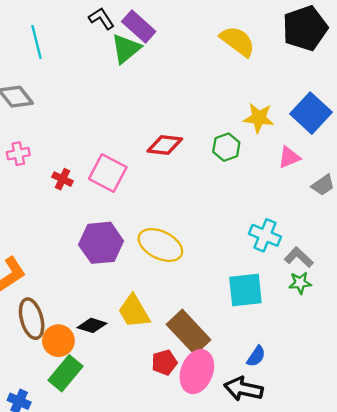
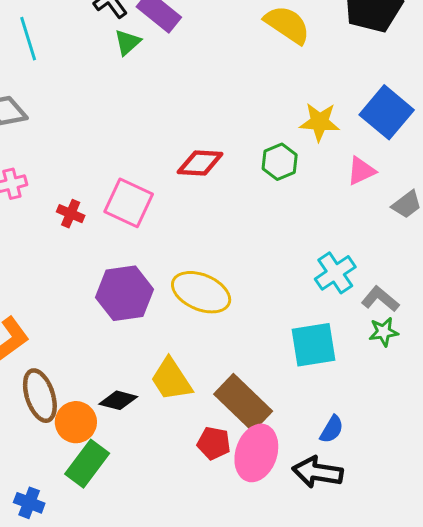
green triangle: (126, 49) -> (127, 42), moved, size x0.7
cyan cross: (265, 235) -> (335, 273), turned 36
red pentagon: (164, 362) -> (214, 443), turned 30

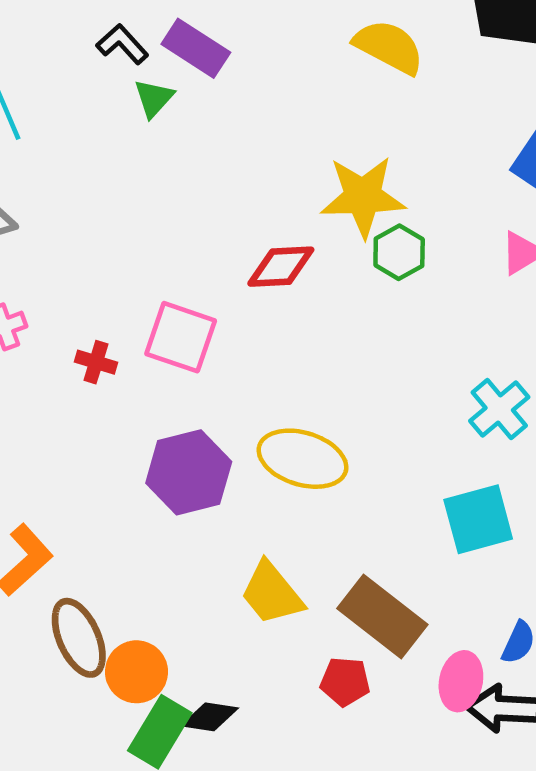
yellow star: (320, 122) -> (363, 197), moved, size x1.4
black diamond: (118, 400) -> (210, 717), moved
pink ellipse: (256, 453) -> (461, 681), moved, size x0.7

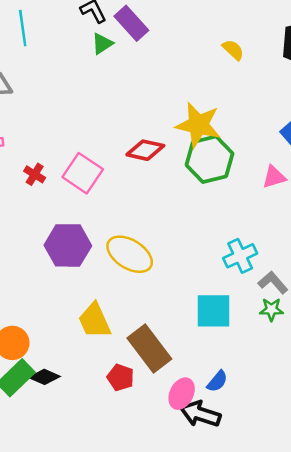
yellow semicircle: (389, 47) -> (233, 50), size x0.6
green hexagon: (399, 252) -> (210, 159), size x1.6

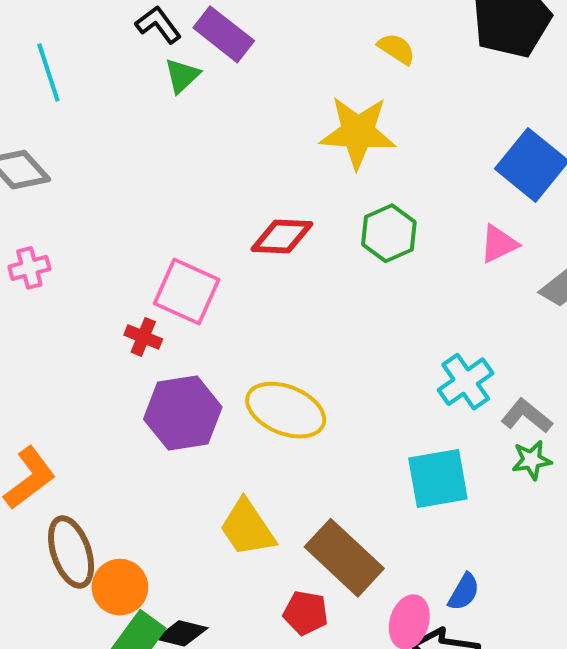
yellow star: (198, 125) -> (358, 132), moved
green hexagon: (210, 159) -> (389, 233), size x0.7
red cross: (35, 174) -> (143, 337), moved

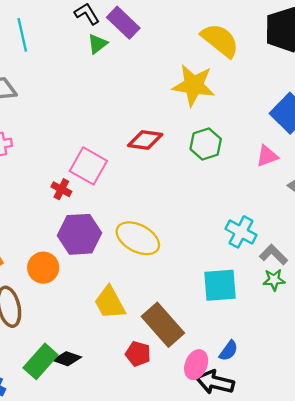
yellow semicircle: (396, 49) -> (220, 40), size x1.8
cyan cross: (466, 382) -> (241, 232), turned -32
orange circle: (120, 587) -> (43, 268), moved

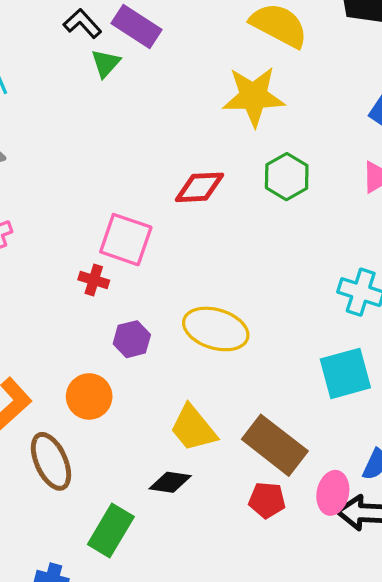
purple hexagon: (80, 234) -> (132, 339), size x0.6
red pentagon: (138, 354) -> (267, 500), moved
black diamond: (67, 359) -> (170, 482), moved

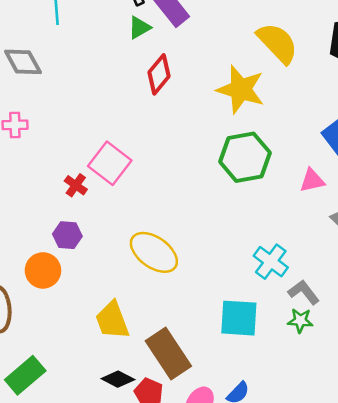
green hexagon: (287, 177) -> (245, 157), size x1.4
red diamond: (200, 187) -> (159, 74), moved, turned -66
purple hexagon: (132, 339) -> (67, 235), moved
black diamond: (170, 482) -> (118, 379), moved

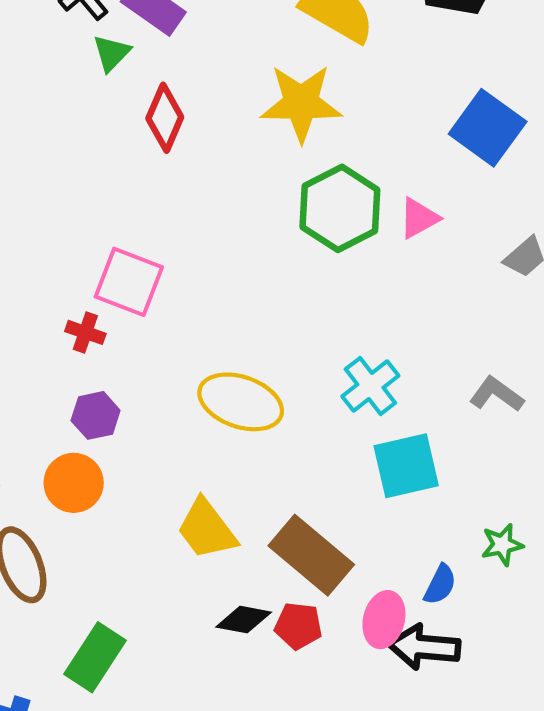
pink triangle: (312, 180) -> (419, 218), moved
cyan cross: (271, 262) -> (370, 386), moved, turned 32
green star: (300, 321) -> (502, 545), moved

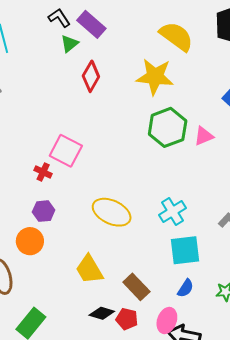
brown rectangle: (311, 555) -> (136, 287), size x0.7
blue semicircle: (440, 585) -> (186, 288), moved

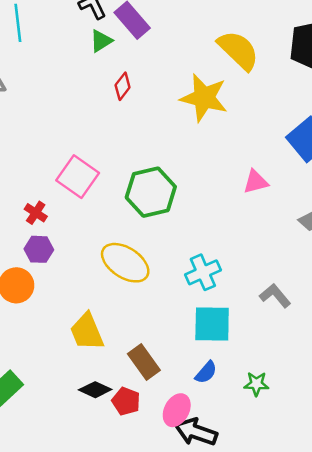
red diamond: (91, 76) -> (123, 86), size x0.7
green hexagon: (168, 127) -> (151, 192), moved
red cross: (43, 172) -> (36, 213), moved

